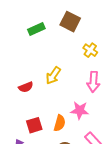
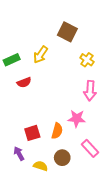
green rectangle: (36, 29) -> (12, 60), moved
yellow arrow: (53, 75) -> (41, 55), moved
red semicircle: (26, 87) -> (24, 82), moved

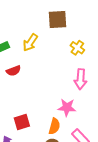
brown square: (67, 32) -> (57, 20), turned -30
orange semicircle: (57, 131) -> (54, 126), moved

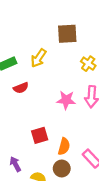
pink star: (67, 107) -> (66, 100), moved
red square: (22, 122) -> (40, 135), moved

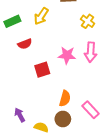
red square: (40, 135) -> (42, 70), moved

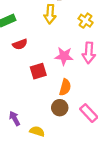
yellow arrow: (41, 16) -> (50, 14), moved, turned -30
orange semicircle: (65, 98) -> (65, 87), moved
brown circle: (63, 119) -> (60, 108), moved

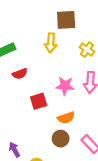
orange semicircle: (65, 87) -> (66, 118), turned 56

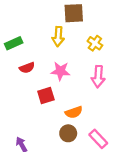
pink star: (65, 86) -> (60, 71), moved

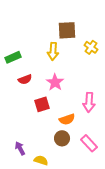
yellow cross: (95, 43) -> (91, 47), moved
pink star: (60, 71) -> (55, 82), turned 30
pink arrow: (98, 77) -> (89, 102), moved

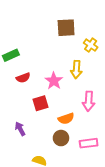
yellow arrow: (53, 51) -> (76, 70), moved
pink rectangle: (89, 143) -> (89, 143), turned -54
purple arrow: (20, 148) -> (20, 129), moved

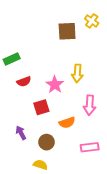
yellow cross: (91, 45) -> (92, 21), moved
brown circle: (61, 138) -> (47, 142), moved

